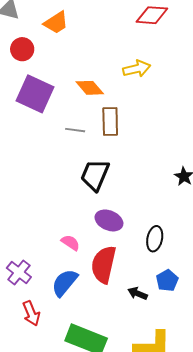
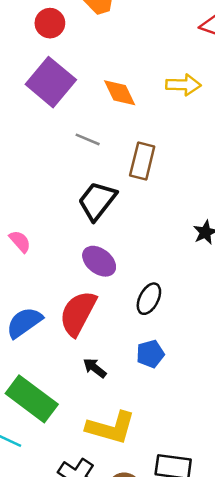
brown rectangle: (110, 121) -> (142, 161), moved
pink semicircle: (71, 243) -> (20, 241), moved
black arrow: (138, 293) -> (95, 368), moved

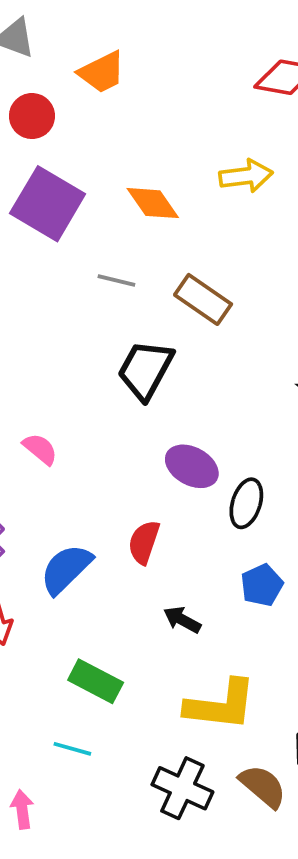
brown rectangle: (142, 161) -> (203, 299), turned -60
purple ellipse: (99, 261) -> (192, 466), moved
red semicircle: (78, 313) -> (144, 542), size x0.6
green rectangle: (32, 399) -> (96, 681), size x0.7

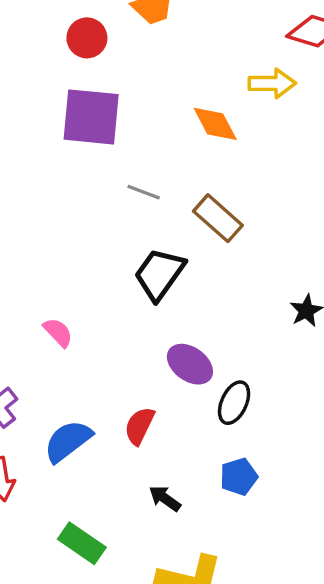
yellow arrow: (246, 176) -> (272, 83), moved
orange diamond: (153, 203) -> (215, 124), moved
purple square: (48, 204) -> (91, 117), turned -32

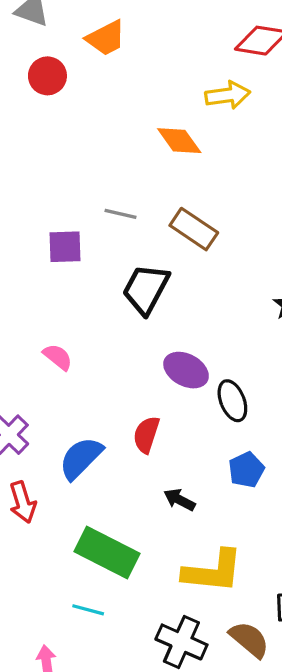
purple square: (91, 117) -> (65, 247), moved, size x0.6
black ellipse: (234, 403) -> (232, 401), turned -39
green rectangle: (82, 543) -> (107, 552), size x1.4

